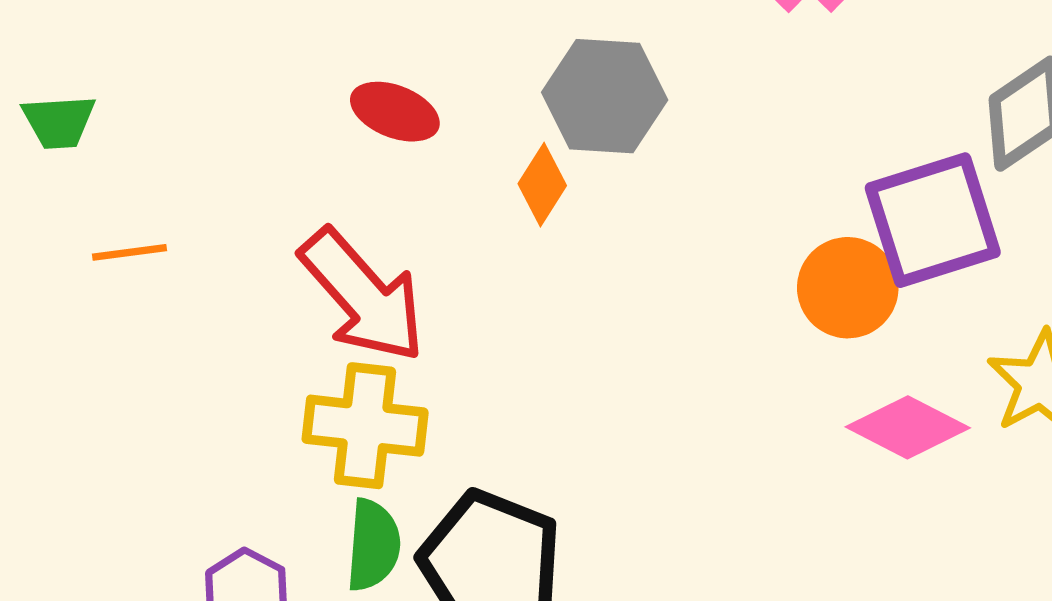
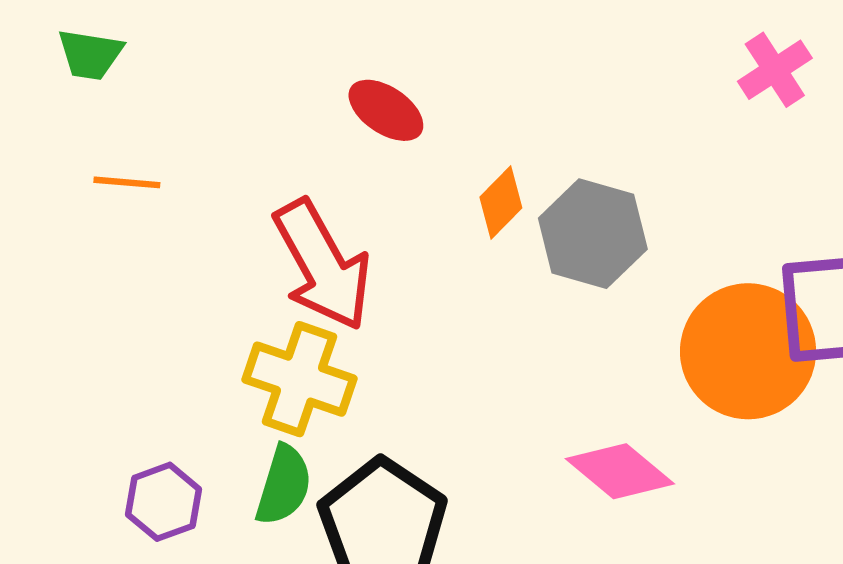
gray hexagon: (605, 96) -> (593, 234), moved
orange circle: (848, 288) -> (748, 351), size x1.5
pink diamond: (908, 427) -> (620, 471), moved

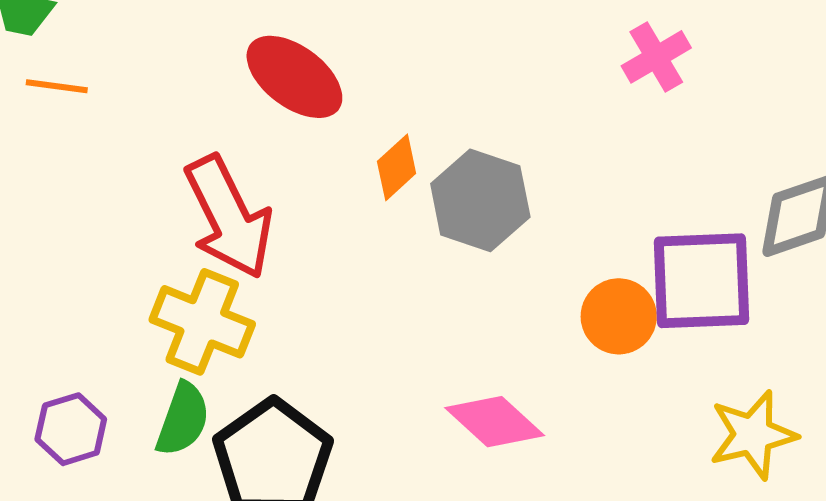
red ellipse: (386, 110) -> (294, 77), size x1.4
orange line: (127, 182) -> (57, 86), moved
orange circle: (748, 351) -> (619, 316), size x0.6

